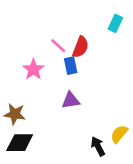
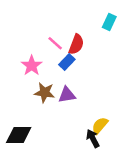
blue rectangle: (71, 66) -> (67, 62), turned 56
brown star: (15, 114) -> (45, 93), moved
yellow semicircle: (119, 134) -> (100, 126), moved

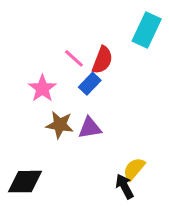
cyan rectangle: (109, 22) -> (147, 30), size x1.5

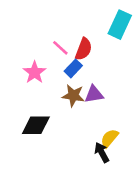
brown star: (60, 125) -> (73, 96), moved
purple triangle: (90, 128) -> (94, 94), moved
black diamond: (25, 182) -> (36, 125), moved

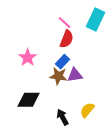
pink line: (60, 48) -> (65, 23), moved
blue rectangle: (73, 68) -> (63, 62), moved
black arrow: (102, 152) -> (63, 117), moved

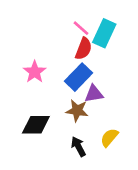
cyan rectangle: (95, 19) -> (104, 33), moved
blue rectangle: (63, 62) -> (78, 77), size x1.5
brown star: (58, 76) -> (77, 111), moved

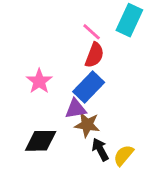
cyan rectangle: (104, 33) -> (129, 20), moved
purple triangle: (94, 94) -> (76, 109), moved
black arrow: (78, 147) -> (100, 149), moved

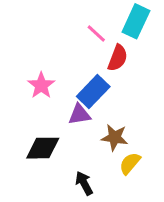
red semicircle: (94, 55) -> (118, 58), moved
brown star: (87, 125) -> (115, 137), moved
black arrow: (100, 149) -> (84, 183), moved

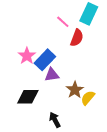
blue rectangle: (93, 92) -> (45, 60), moved
brown star: (115, 137) -> (75, 90), turned 30
yellow semicircle: (130, 163) -> (88, 98), moved

